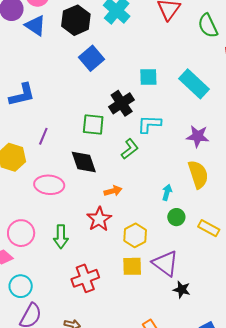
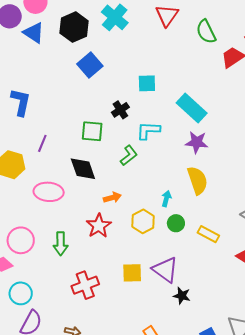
cyan rectangle: (194, 84) -> (192, 108), moved
blue L-shape: (22, 95) -> (21, 102), turned -64
black cross: (122, 103) -> (120, 110), size x0.7
yellow hexagon: (135, 235) -> (143, 221), moved

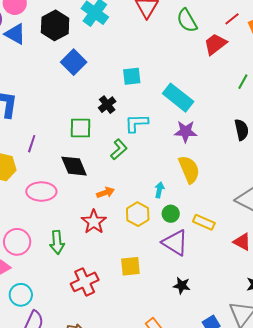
purple triangle: (165, 270) -> (175, 243), moved

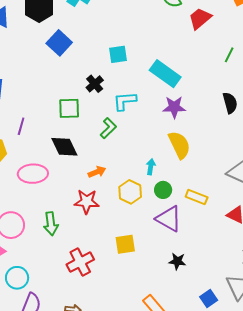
red star: (94, 222) -> (87, 202), turned -30

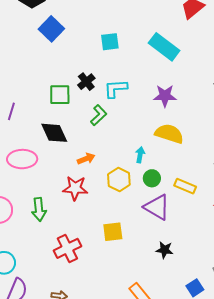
cyan rectangle: (165, 74) -> (164, 47), moved
black cross: (95, 84) -> (86, 82), moved
yellow semicircle: (179, 145) -> (169, 134), turned -48

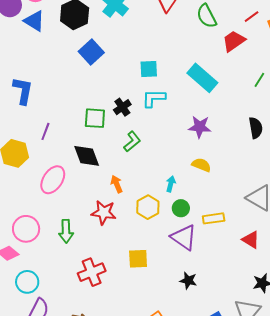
cyan L-shape: (116, 89) -> (154, 98), moved
yellow semicircle: (169, 134) -> (201, 165), size x0.7
pink ellipse: (22, 159) -> (53, 180), turned -60
orange arrow: (86, 159) -> (117, 184), turned -96
yellow rectangle: (185, 186) -> (214, 218), turned -35

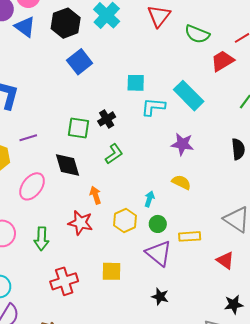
green semicircle: (207, 16) -> (197, 34), turned -45
cyan L-shape: (154, 98) -> (153, 107), moved
purple line: (45, 131) -> (28, 138), turned 48

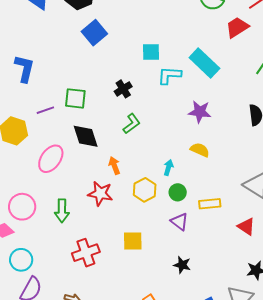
green square: (79, 128) -> (75, 98), moved
purple triangle: (159, 253) -> (179, 222), size x0.7

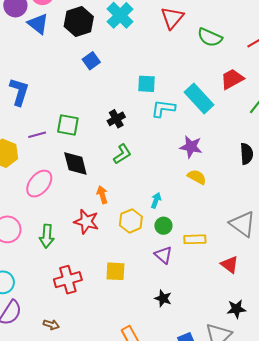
red trapezoid: (237, 27) -> (232, 79), moved
blue square: (94, 33) -> (91, 61), size x0.7
yellow semicircle: (200, 150) -> (197, 177), moved

